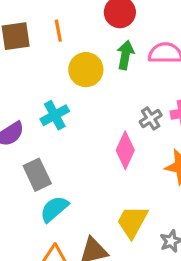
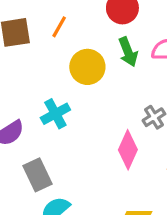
orange line: (58, 31) -> (59, 27), turned 40
green arrow: (125, 55) -> (128, 52), turned 148

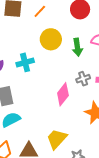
green arrow: (128, 52) -> (77, 47), moved

